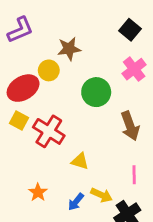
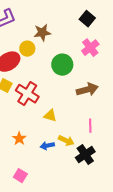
brown arrow: (130, 126) -> (87, 90), turned -85
blue arrow: (76, 202) -> (47, 146), turned 40

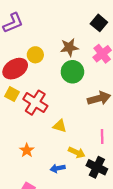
brown star: (42, 33) -> (69, 47), moved
blue arrow: (47, 146) -> (58, 168), moved
black cross: (85, 155) -> (97, 167), turned -30

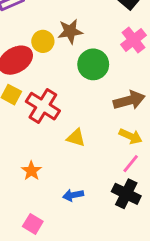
brown star: (69, 47) -> (70, 31), moved
pink line: (102, 136) -> (131, 164), moved, turned 40
yellow arrow: (77, 152) -> (131, 136), moved

